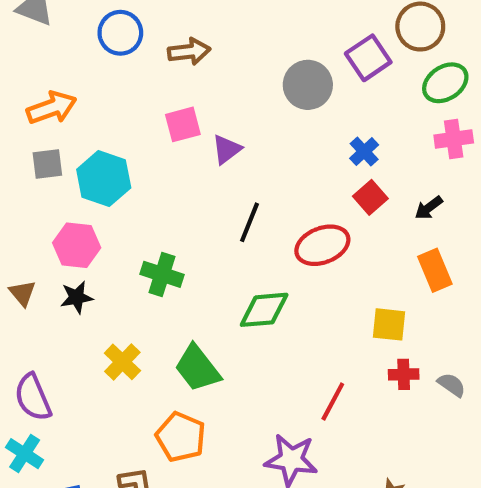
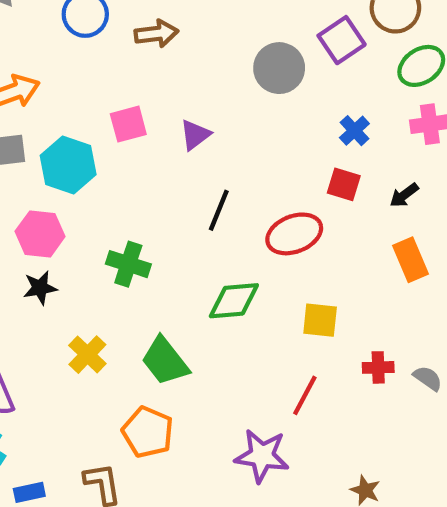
pink square: (183, 124) -> (128, 124), moved
blue cross: (364, 152) -> (354, 131), moved
red square: (370, 197) -> (344, 184), turned -32
yellow square: (389, 324) -> (320, 320), moved

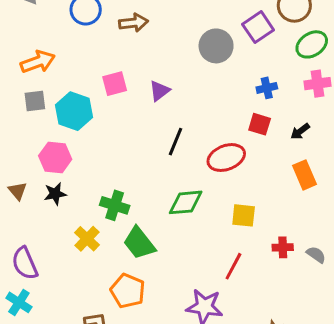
blue cross: (354, 131) -> (267, 88), turned 30
green cross: (128, 264) -> (115, 205), moved

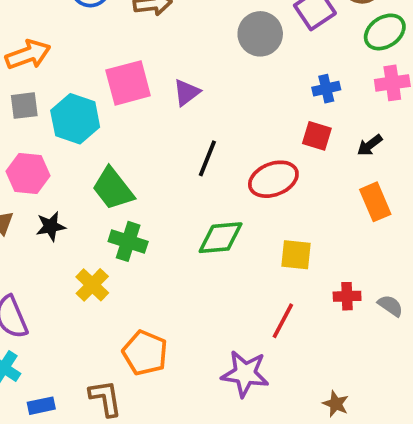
pink square: (115, 84) -> (128, 83), size x1.4
pink hexagon: (55, 158) -> (28, 174), moved
green trapezoid: (139, 243) -> (113, 189), moved

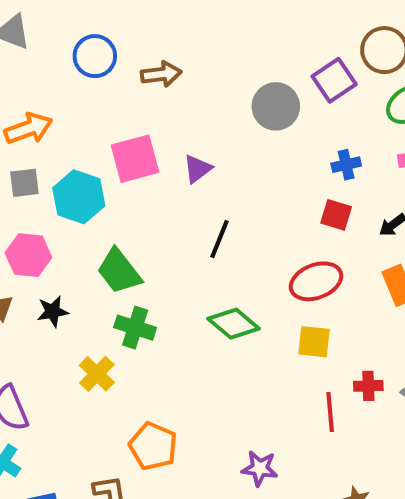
red ellipse: (273, 179) -> (316, 281), moved
green diamond: (221, 238) -> (234, 324), turned 45
red line: (283, 321) -> (330, 412), moved, turned -33
purple star: (245, 374) -> (260, 468), size x0.7

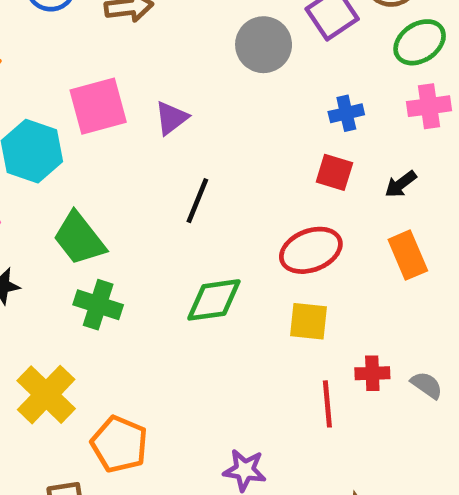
green diamond: (234, 324) -> (214, 300), turned -48
yellow cross: (97, 374) -> (46, 395), moved, size x1.4

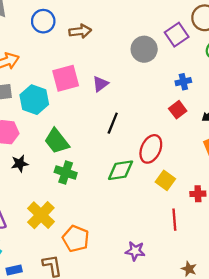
red square: (334, 172) -> (178, 110), turned 36
red ellipse: (311, 250) -> (151, 149), moved, turned -44
yellow square: (308, 321) -> (165, 180), turned 30
red cross: (372, 373) -> (198, 194), moved

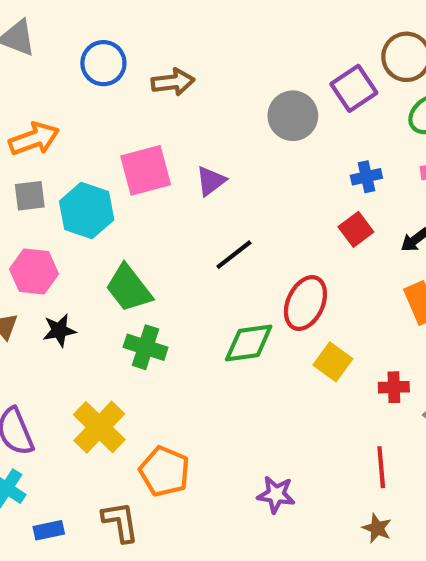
black line: (113, 123) -> (234, 255), turned 30
red line: (174, 220) -> (381, 467), moved

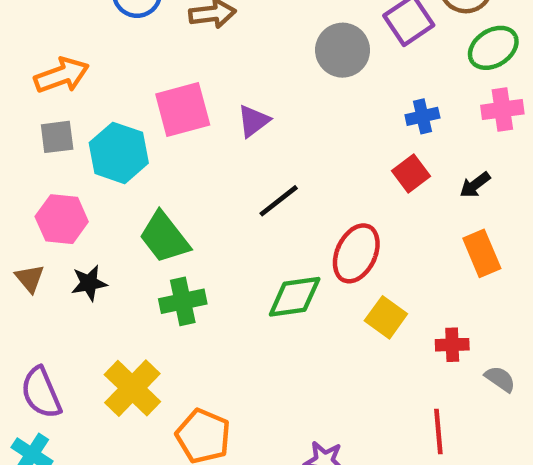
green cross: (146, 347) -> (183, 301), turned -30

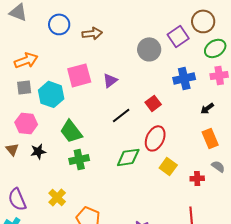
blue cross: (422, 116) -> (184, 78), size x1.5
red square: (411, 173) -> (153, 103), moved
gray semicircle: (500, 379) -> (218, 166), moved
yellow cross: (132, 388) -> (57, 197), size x0.7

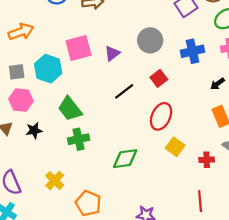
gray circle: (149, 49) -> (150, 40), moved
gray square: (24, 87) -> (17, 72), moved
green diamond: (128, 157) -> (125, 159), moved

